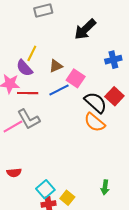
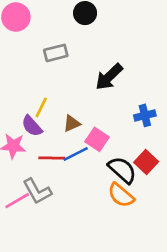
red line: (28, 93) -> (52, 158), moved

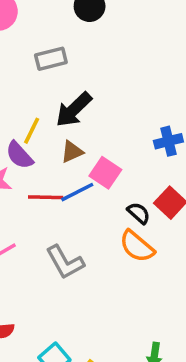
black arrow: (109, 77) -> (74, 110), moved
black semicircle: (122, 170) -> (139, 213), size x0.6
gray L-shape: (37, 191) -> (65, 262), moved

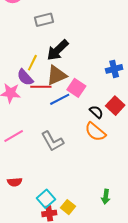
brown triangle: (72, 152) -> (57, 75), size x1.5
red line: (46, 197) -> (41, 87), moved

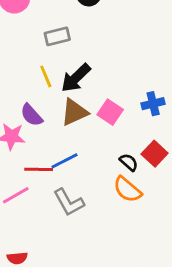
yellow line: (32, 63) -> (46, 76), moved, turned -49
red line: (41, 87) -> (39, 169), moved
pink square: (76, 88) -> (110, 112), moved
blue line: (60, 99) -> (64, 161), moved

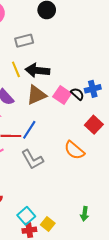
black arrow: (76, 78) -> (37, 70), turned 50
blue line: (64, 161) -> (29, 130), turned -30
black semicircle: (129, 162) -> (77, 94), moved

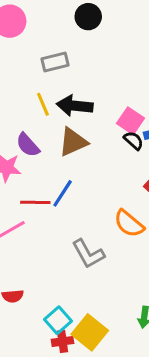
pink square: (62, 95) -> (131, 121), moved
gray L-shape: (32, 159) -> (88, 254), moved
yellow square: (48, 224) -> (90, 332), size x1.6

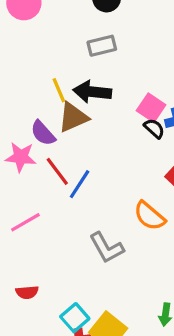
gray rectangle: (55, 62) -> (102, 46), moved
brown triangle: (73, 142) -> (73, 117), moved
red line: (35, 202) -> (57, 171), moved, turned 52

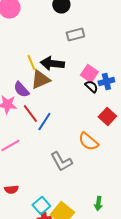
gray rectangle: (102, 46) -> (75, 34), moved

